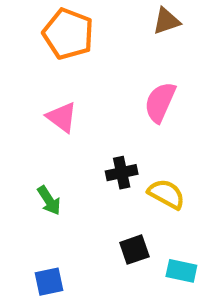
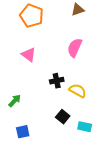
green arrow: (49, 200) -> (15, 101), moved, turned -104
black square: (134, 250) -> (63, 117), turned -32

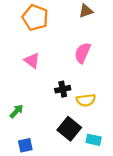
yellow semicircle: (78, 91) -> (86, 100), turned 144
black square: (63, 117) -> (69, 129), size x1.5

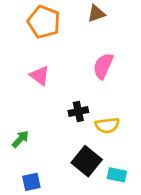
brown triangle: (86, 11) -> (96, 14), moved

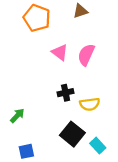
pink triangle: (40, 76) -> (60, 52), moved
cyan rectangle: (117, 175) -> (98, 146), turned 35

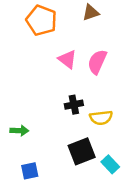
green arrow: (17, 116) -> (19, 131), turned 49
black square: (72, 134) -> (82, 151), turned 30

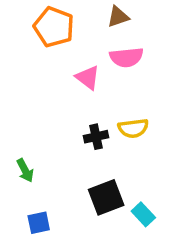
pink semicircle: (97, 62) -> (126, 57), moved, turned -120
yellow semicircle: (101, 118) -> (133, 128), moved
green arrow: (19, 131) -> (25, 170), turned 60

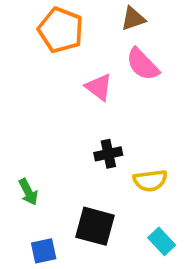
pink semicircle: (126, 57) -> (143, 64), turned 52
yellow semicircle: (133, 128) -> (150, 180), moved
black square: (106, 197) -> (95, 226), moved, turned 36

